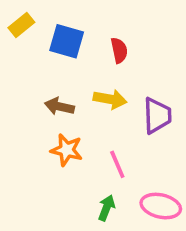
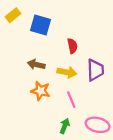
red semicircle: (119, 50) -> (72, 46), moved
yellow arrow: (110, 99) -> (67, 72), moved

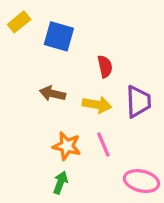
orange star: (41, 91) -> (67, 146), moved
green arrow: (65, 126) -> (60, 183), moved

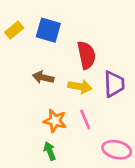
yellow rectangle: (19, 22) -> (14, 30), moved
red semicircle: (105, 67) -> (86, 55), size x1.5
green arrow: (60, 183) -> (50, 151), turned -42

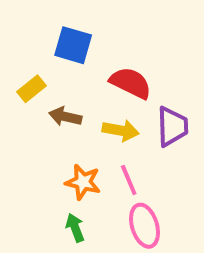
yellow rectangle: (14, 30) -> (31, 89), moved
red semicircle: (86, 55) -> (131, 83), turned -52
pink ellipse: (117, 150) -> (145, 226), moved, turned 60

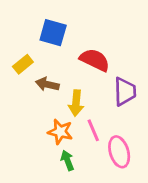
yellow arrow: (121, 130) -> (76, 103), moved, turned 85
pink ellipse: (145, 226) -> (119, 152), moved
green arrow: (75, 228) -> (67, 160), moved

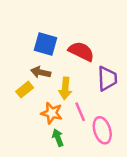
blue square: (53, 33) -> (46, 44), moved
yellow rectangle: (23, 64) -> (25, 90), moved

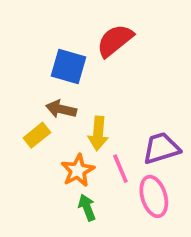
red semicircle: (81, 51) -> (115, 41), moved, turned -65
purple trapezoid: (107, 78) -> (161, 148), moved, turned -105
orange star: (52, 113) -> (78, 170), turned 30

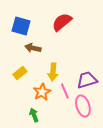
blue square: (68, 67) -> (21, 26), moved
brown arrow: (61, 109) -> (33, 48), moved
green arrow: (87, 208) -> (34, 115), moved

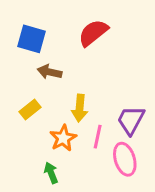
purple trapezoid: (87, 80) -> (131, 120), turned -45
pink line: (65, 91) -> (98, 137), turned 35

